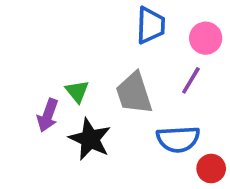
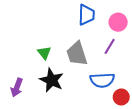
purple arrow: (48, 115) -> (17, 88), moved

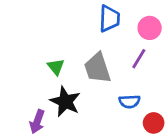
blue semicircle: (102, 80) -> (129, 102), size x0.7
purple arrow: (17, 88) -> (37, 122), moved

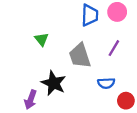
pink circle: (150, 28) -> (117, 12), moved
green triangle: (56, 67) -> (42, 39), moved

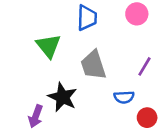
blue trapezoid: (90, 15) -> (87, 18), moved
green triangle: (42, 39) -> (48, 46), size x1.5
purple line: (114, 48) -> (144, 66), moved

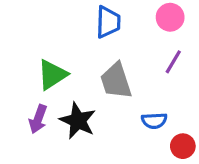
green triangle: (48, 46) -> (52, 75), moved, turned 36
purple line: (144, 66) -> (173, 62), moved
purple arrow: (36, 116) -> (38, 119), moved

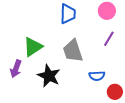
purple arrow: (38, 119) -> (16, 69), moved

